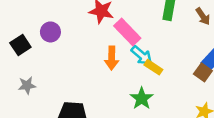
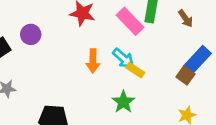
pink rectangle: (127, 32) -> (130, 21), moved

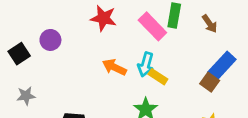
cyan arrow: (123, 58) -> (146, 64), turned 65
orange arrow: (93, 61) -> (114, 67), turned 115

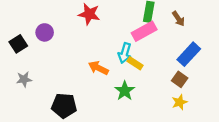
pink rectangle: (152, 26) -> (144, 31), moved, turned -75
orange arrow: (114, 67) -> (98, 68), moved
brown square: (210, 82) -> (180, 79), moved

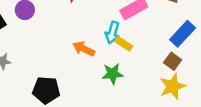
green star: (125, 91) -> (113, 74), turned 30
yellow star: (180, 102) -> (173, 86), size x1.5

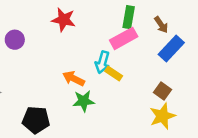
blue rectangle: (183, 34) -> (171, 48), moved
green star: (113, 74) -> (84, 101), moved

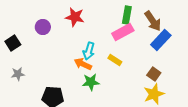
brown arrow: (161, 25) -> (153, 21), size x1.5
purple circle: (15, 40) -> (43, 27), moved
cyan arrow: (102, 62) -> (89, 51), moved

